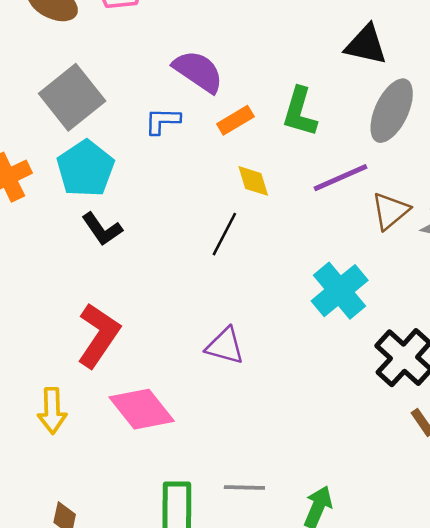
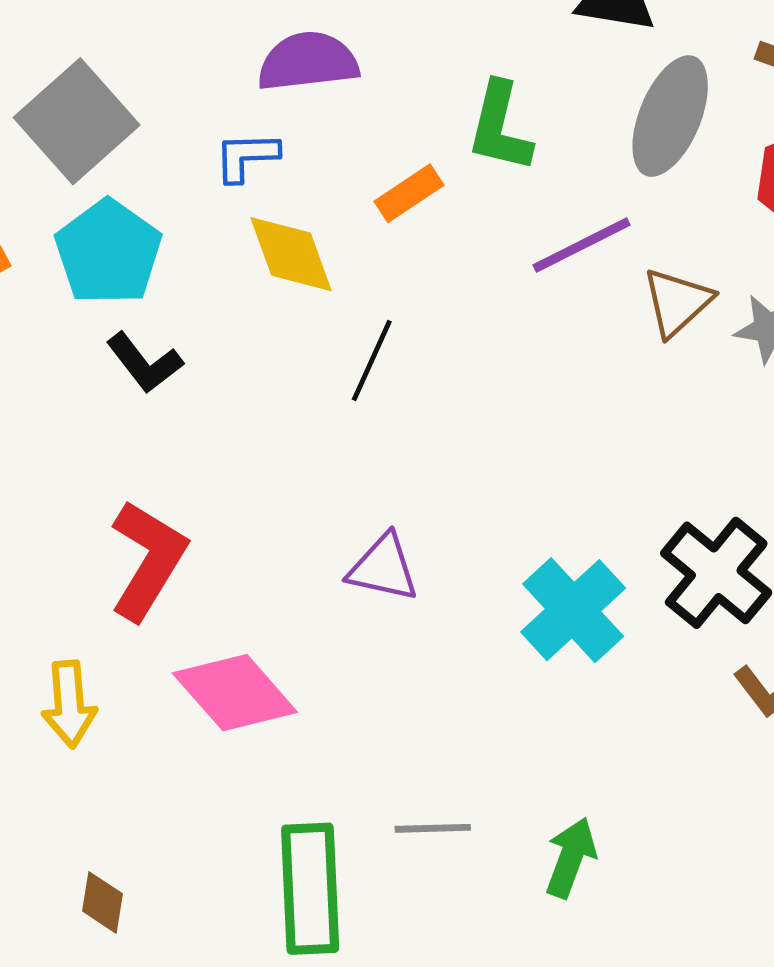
purple semicircle: (198, 71) -> (308, 62), turned -38
orange rectangle: (235, 120) -> (409, 193), moved
yellow diamond: (253, 181) -> (291, 254), moved, size x1.4
cyan cross: (340, 291) -> (573, 610), moved

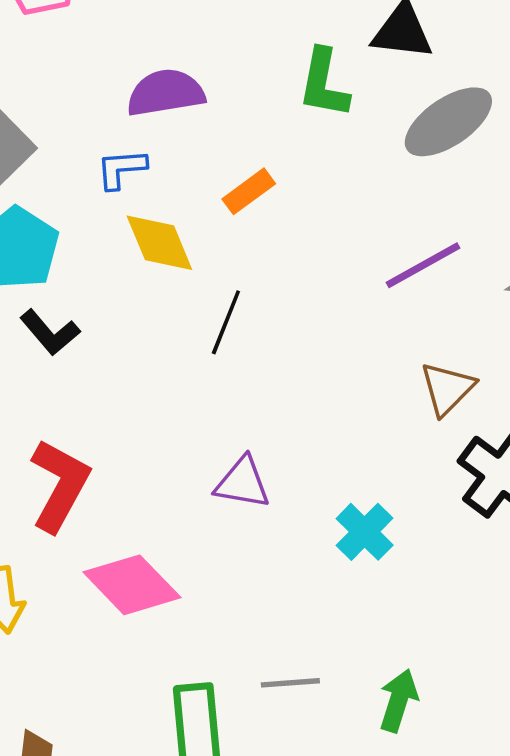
gray ellipse: (670, 116) -> (448, 122), turned 36
green L-shape: (500, 127) -> (324, 83), moved
purple line: (582, 245) -> (423, 265), moved
brown triangle: (677, 302) -> (447, 389), moved
cyan cross: (573, 610) -> (365, 532), moved, size x0.7

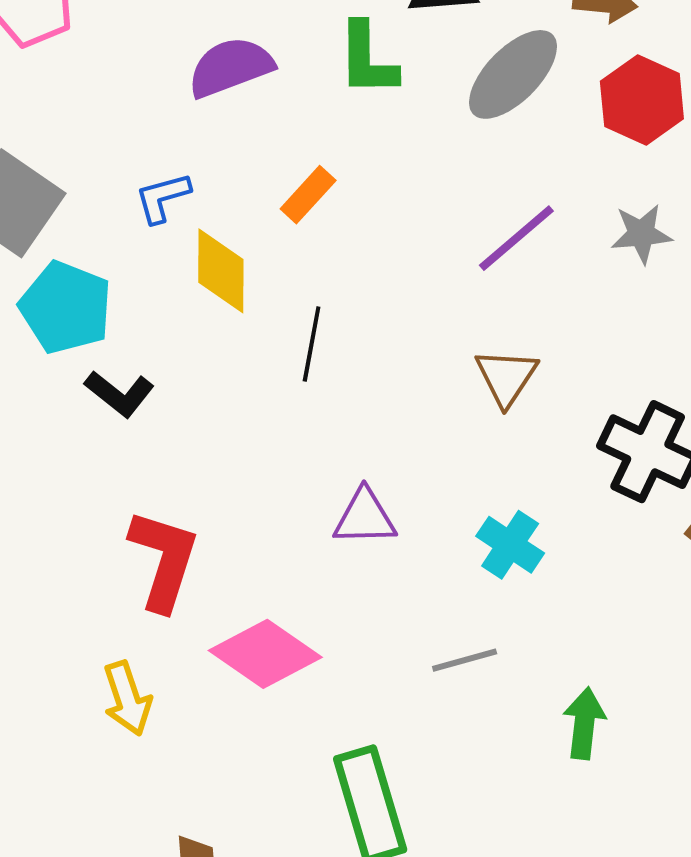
purple semicircle: (166, 93) -> (231, 67), moved
yellow diamond: (159, 243) -> (221, 271), turned 34
brown triangle: (447, 389) -> (506, 377), moved
gray line: (290, 683) -> (465, 660), moved

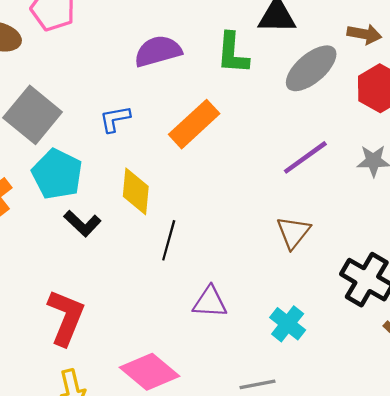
orange rectangle: (308, 195) -> (194, 124), size x1.6
yellow diamond: (221, 271) -> (136, 191), moved
black line: (312, 344) -> (169, 240), moved
red L-shape: (164, 560) -> (66, 317), moved

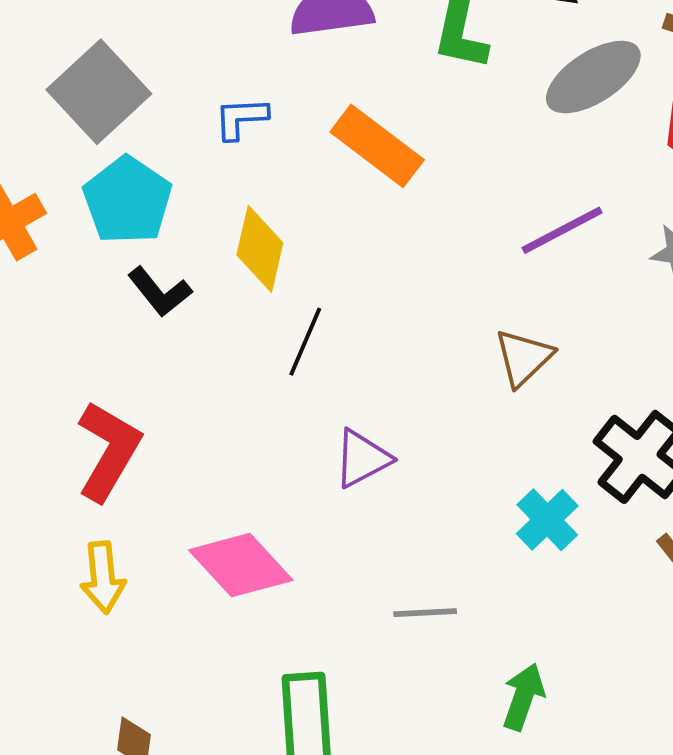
orange rectangle: (194, 124) -> (377, 146), turned 72
purple triangle: (210, 302) -> (362, 459), turned -39
cyan cross: (288, 324) -> (547, 520), moved

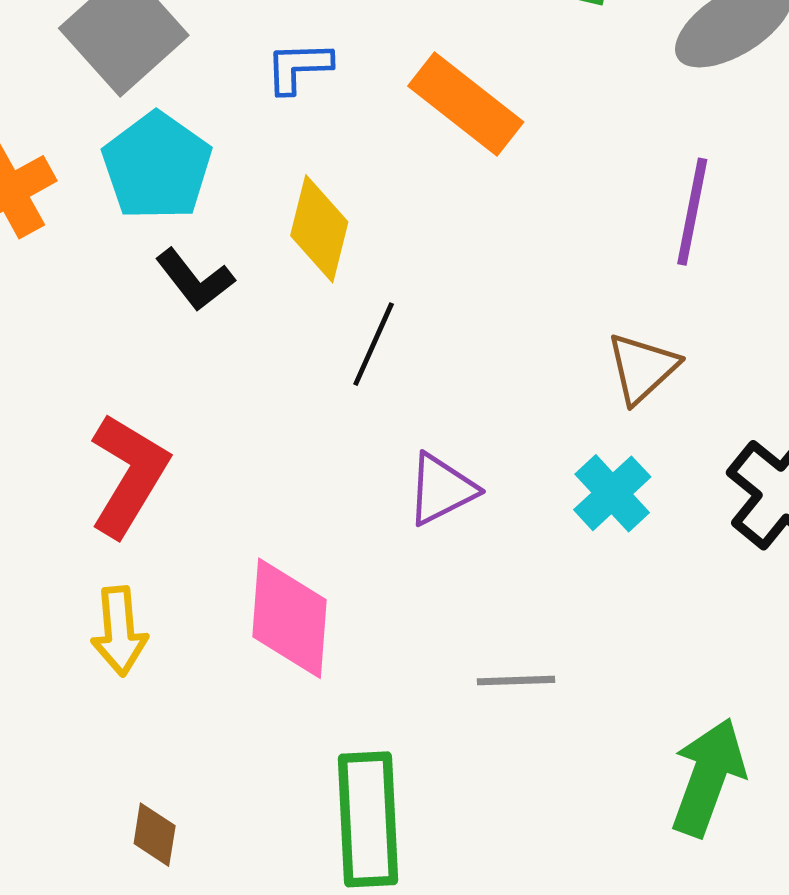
purple line: (562, 230) -> (692, 212), turned -52
cyan cross: (547, 520) -> (612, 493), moved
pink diamond: (241, 565) -> (290, 618), turned 46
green arrow: (523, 697) -> (708, 777), moved, size x1.4

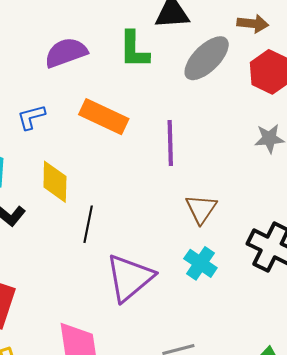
purple line: (692, 212) -> (170, 143), moved
purple triangle: (441, 489) -> (130, 278), size x1.6

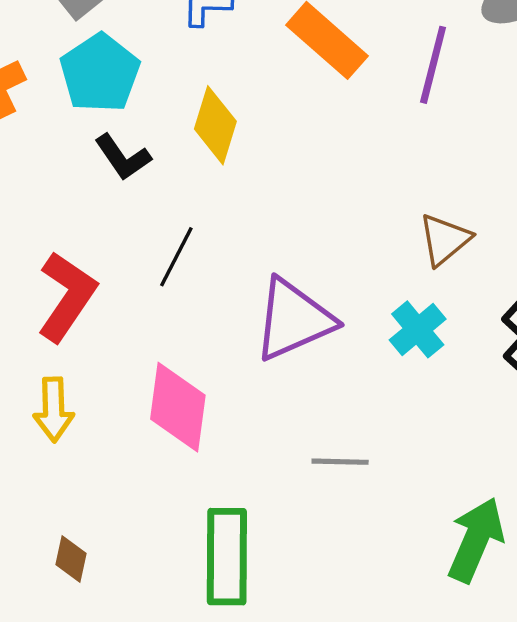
purple line: (170, 143) -> (433, 65), moved
black line: (88, 224) -> (176, 257), moved

